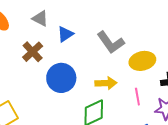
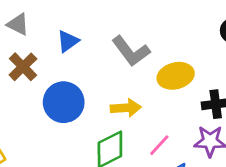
gray triangle: (40, 18) -> (18, 24), moved
pink line: (137, 97) -> (159, 145), moved, turned 54

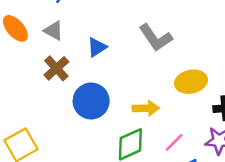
gray L-shape: (131, 51) -> (156, 38), moved

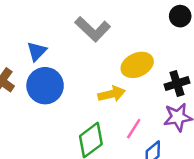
blue circle: (91, 101) -> (45, 86), moved
yellow arrow: (146, 108) -> (112, 94), moved

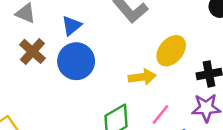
yellow ellipse: (137, 65) -> (171, 51), turned -32

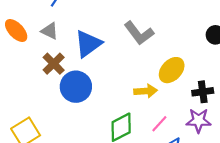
blue triangle: (72, 26) -> (88, 44), size x1.6
blue circle: (76, 61) -> (76, 87), moved

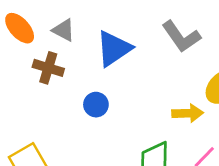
brown cross: (54, 64) -> (48, 68), moved, turned -30
blue circle: (76, 87) -> (96, 105), size x0.6

